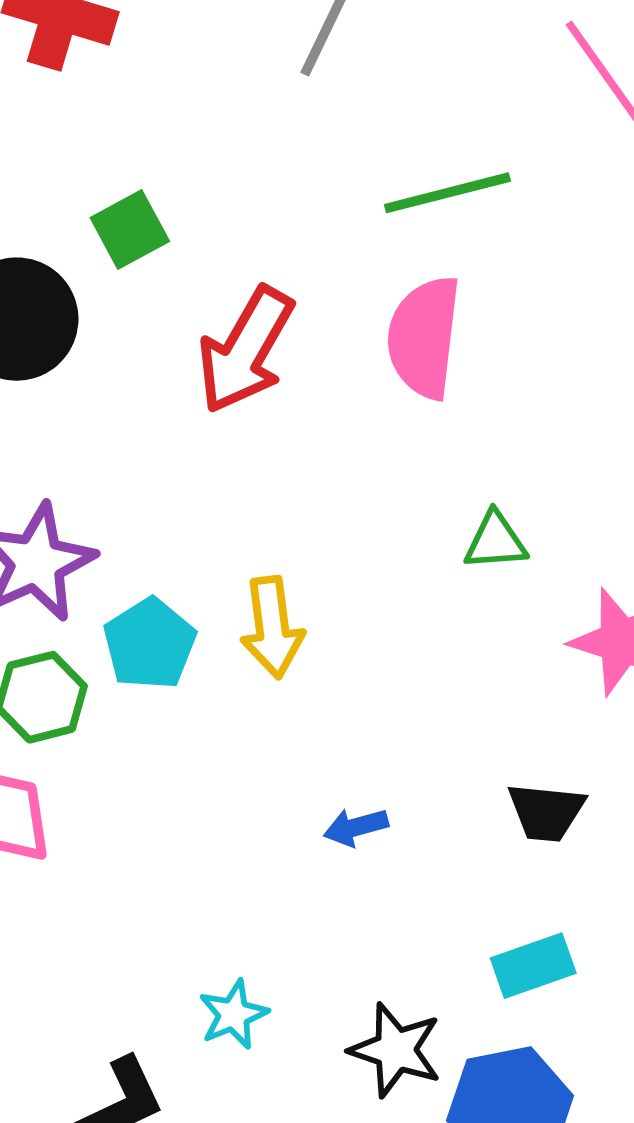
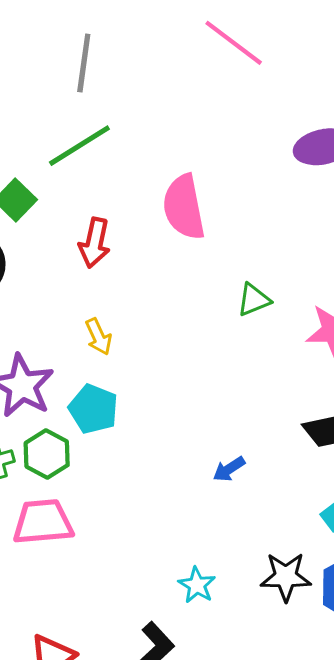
green line: (447, 193) -> (79, 146), moved
red arrow: (246, 350) -> (95, 243), size x0.7
yellow arrow: (272, 627) -> (98, 337), moved, size x0.7

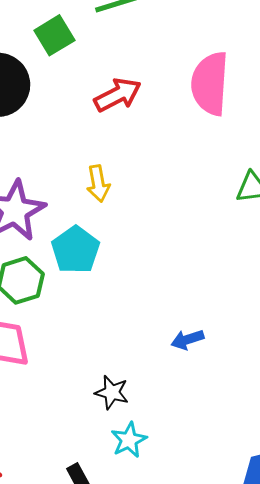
red arrow: (95, 243) -> (118, 95), turned -144
black star: (286, 577) -> (112, 392), moved, size x0.7

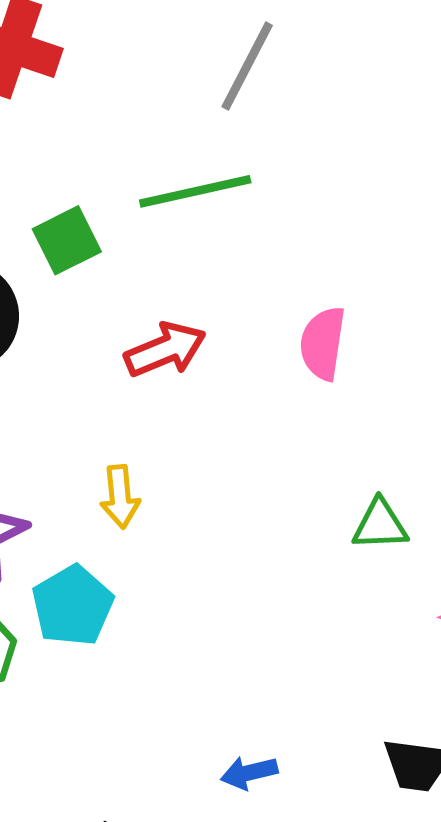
pink semicircle: (210, 84) -> (323, 343), size x0.7

